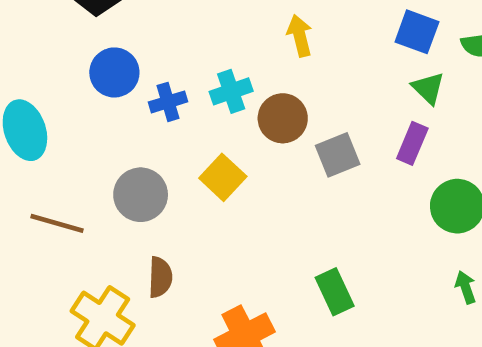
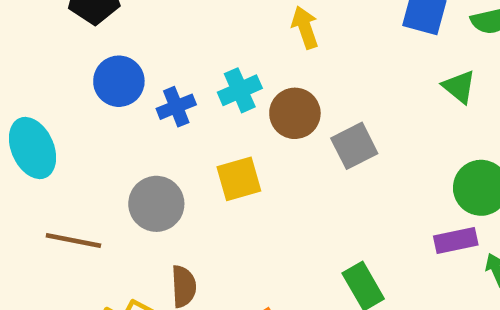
green triangle: (428, 88) -> (459, 87), moved
purple rectangle: (412, 143) -> (456, 240), moved, turned 60
yellow square: (223, 177) -> (239, 179), turned 36

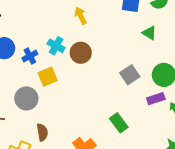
cyan cross: (240, 90) -> (56, 46), turned -30
gray square: (354, 146) -> (130, 75), moved
yellow square: (239, 179) -> (48, 77), moved

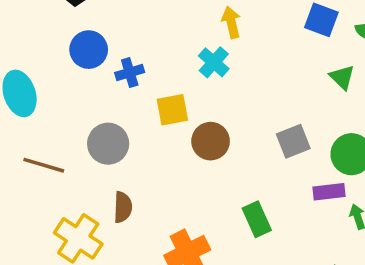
cyan cross: (56, 46) -> (214, 62), moved
brown circle: (81, 53) -> (211, 141), moved
yellow square: (48, 77) -> (172, 110), moved

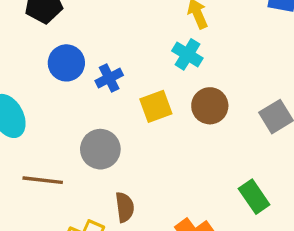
brown circle: (211, 141) -> (210, 106), moved

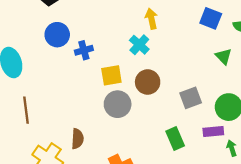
gray circle: (100, 149) -> (118, 104), moved
brown line: (43, 180) -> (26, 110), turned 65
green rectangle: (254, 197) -> (175, 138), moved

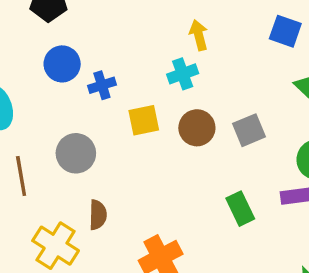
cyan cross: (139, 45) -> (183, 74), turned 30
gray square: (191, 98) -> (249, 130), moved
gray circle: (118, 104) -> (76, 153), moved

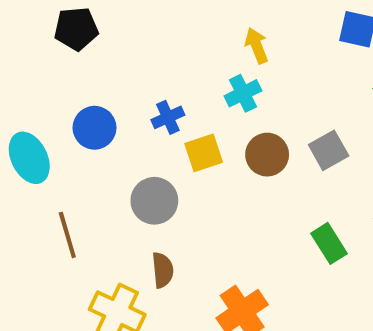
blue circle: (62, 64) -> (95, 128), moved
blue cross: (102, 85) -> (168, 117), moved
gray circle: (76, 153) -> (154, 201), moved

